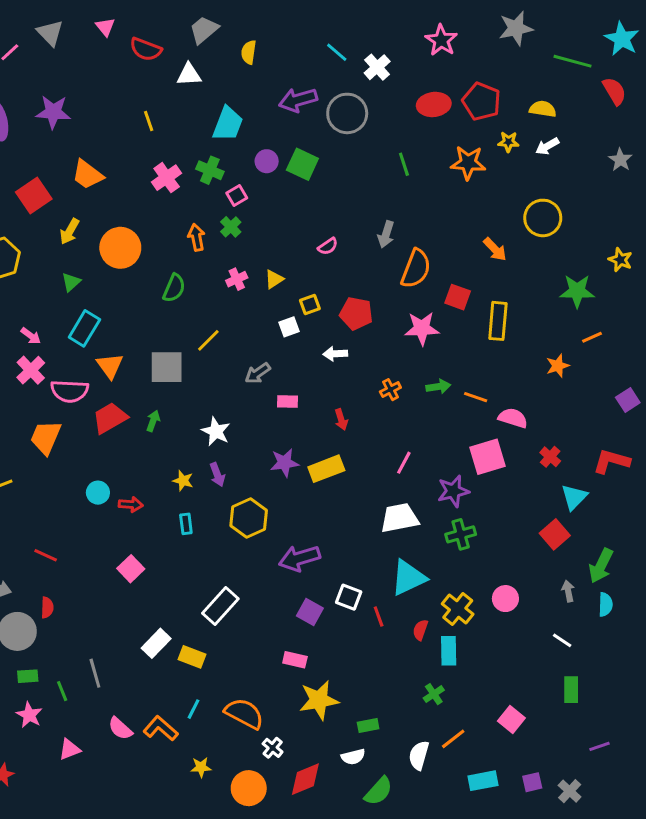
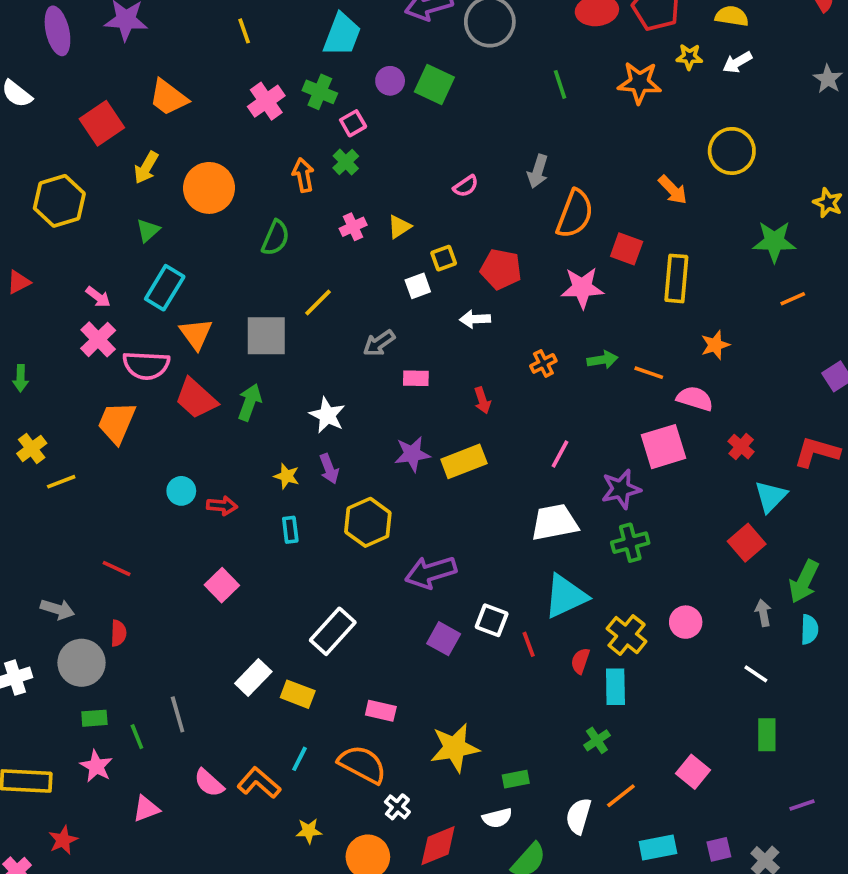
orange star: (558, 366) -> (715, 345), moved
red trapezoid: (110, 418) -> (196, 399), turned -108
green arrow: (153, 421) -> (250, 402), size x1.4
pink rectangle: (295, 660) -> (381, 711), moved

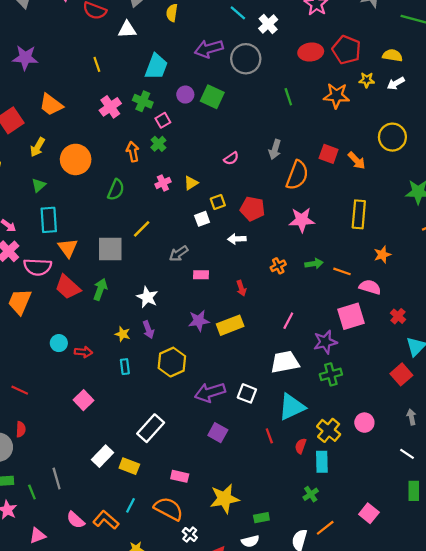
red square: (627, 249) -> (329, 154), moved
cyan rectangle: (165, 288) -> (49, 220), turned -35
white square: (492, 620) -> (247, 393), moved

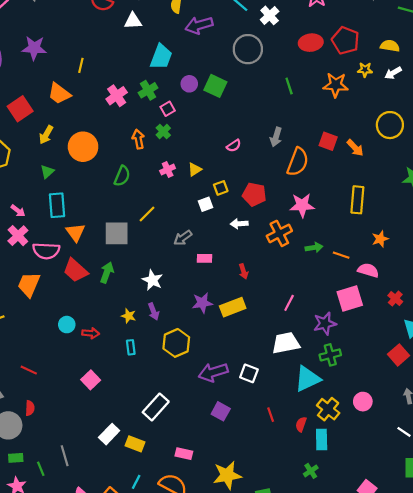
purple arrow: (209, 49) -> (199, 25), moved
yellow line: (97, 64) -> (81, 65), moved, turned 32
green cross: (143, 101) -> (148, 90), turned 36
orange cross: (278, 266) -> (279, 233), moved, size x1.6
cyan triangle: (292, 407) -> (307, 379), moved

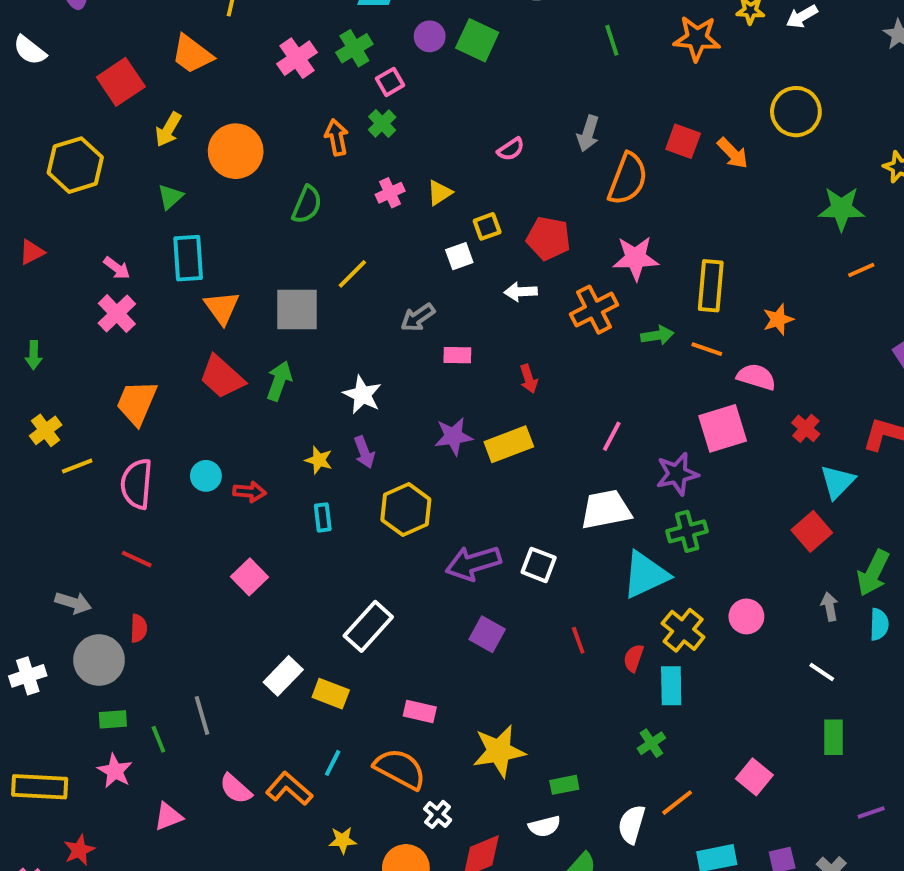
yellow rectangle: (357, 200) -> (711, 286), moved
pink semicircle: (46, 251) -> (137, 484), moved, turned 92

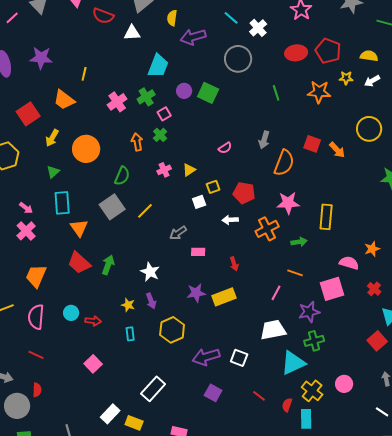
gray square: (297, 310) -> (112, 207), moved, turned -35
orange star: (778, 319) -> (372, 249), moved
orange line: (707, 349) -> (295, 273), moved
red line: (578, 640) -> (259, 396), turned -32

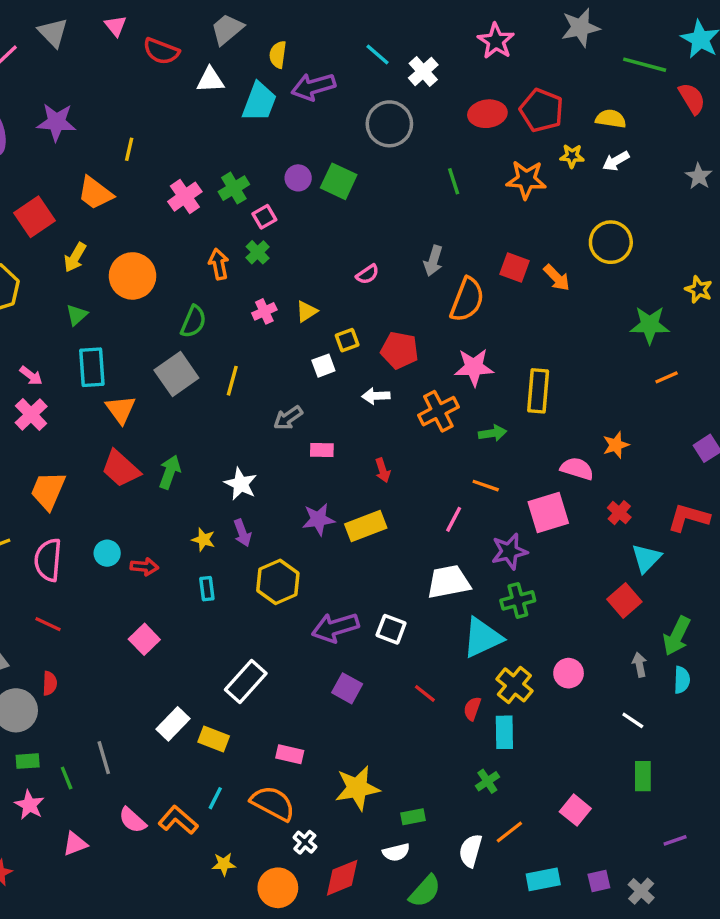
cyan trapezoid: (158, 66) -> (259, 102), moved
yellow line: (145, 211) -> (232, 381), turned -30

